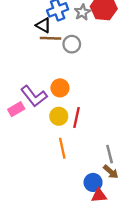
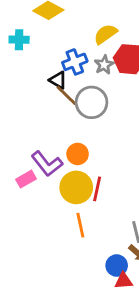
brown line: (50, 38) -> (66, 95), turned 42
gray circle: (72, 44) -> (92, 102), size x1.5
yellow circle: (59, 116) -> (76, 187), size x1.5

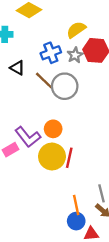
black triangle: (58, 80) -> (17, 68), moved
orange line: (80, 225) -> (76, 205), moved
blue circle: (117, 265) -> (76, 221), moved

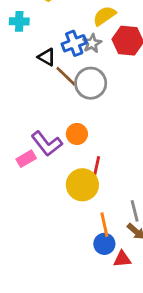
gray star: (75, 55) -> (92, 43), moved
black triangle: (17, 68) -> (47, 57), moved
yellow circle: (52, 157) -> (82, 185), moved

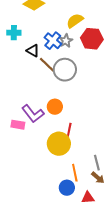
cyan cross: (19, 21) -> (14, 33), moved
blue cross: (74, 43) -> (53, 41), turned -30
pink rectangle: (26, 159) -> (18, 125), turned 40
blue circle: (104, 244) -> (67, 188), moved

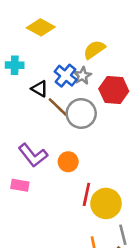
red hexagon: (92, 39) -> (114, 90), moved
purple L-shape: (33, 114) -> (33, 155), moved
yellow circle: (59, 144) -> (106, 203), moved

